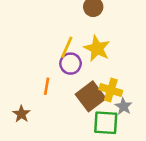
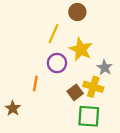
yellow line: (67, 47) -> (54, 34), moved
brown square: (91, 96) -> (75, 92), size x0.6
gray star: (123, 106) -> (105, 68), moved

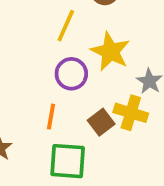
orange line: (35, 83) -> (51, 117), moved
green square: (89, 116) -> (68, 161), moved

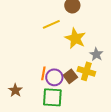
yellow line: (66, 26) -> (51, 24), turned 42
purple circle: (71, 74) -> (54, 77), moved

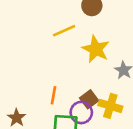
yellow cross: (86, 71) -> (110, 106), moved
purple circle: (54, 77) -> (81, 112), moved

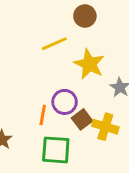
purple circle: (81, 112) -> (65, 102), moved

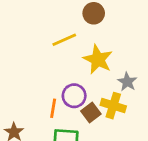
yellow cross: (105, 127) -> (113, 106), moved

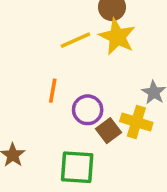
yellow star: (98, 59) -> (117, 37), moved
orange line: (53, 108) -> (53, 91), moved

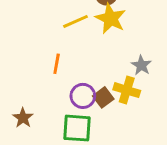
purple circle: (88, 110) -> (83, 96), moved

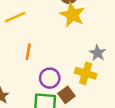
yellow line: (76, 21) -> (15, 17), moved
brown square: (103, 97) -> (66, 95), moved

